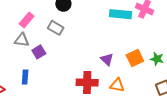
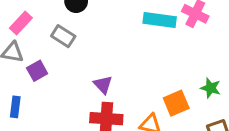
orange square: (135, 58) -> (176, 103), moved
purple triangle: (107, 59) -> (103, 85), moved

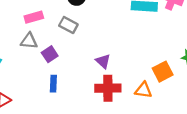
pink rectangle: (21, 23) -> (34, 17), turned 36
blue rectangle: (15, 107) -> (53, 84), moved

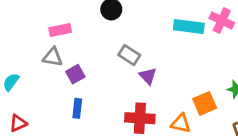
gray rectangle: (68, 25) -> (129, 55), moved
purple triangle: (103, 61) -> (148, 76), moved

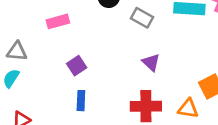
gray rectangle: (129, 55) -> (142, 18), moved
gray triangle: (53, 57) -> (17, 51), moved

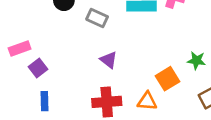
pink rectangle: (58, 21) -> (20, 49), moved

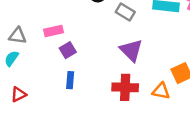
purple triangle: (109, 60) -> (131, 50), size x1.5

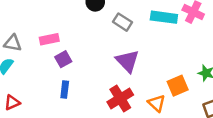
red cross: (125, 87) -> (120, 98), turned -35
orange triangle: (161, 91) -> (157, 103), turned 30

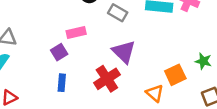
pink rectangle: (49, 39) -> (76, 33), moved
red cross: (120, 98) -> (107, 79), moved

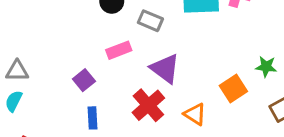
pink rectangle: (76, 33) -> (119, 50), moved
orange triangle: (155, 93) -> (195, 114), moved

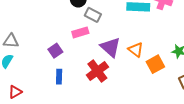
gray rectangle: (150, 21) -> (93, 15), moved
orange triangle: (195, 114) -> (136, 50), moved

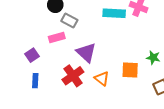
orange triangle: (136, 50) -> (102, 79), moved
orange square: (155, 64) -> (130, 70), turned 30

